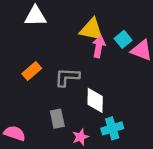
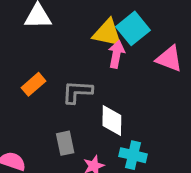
cyan square: (123, 39) -> (133, 28), moved, size x1.5
cyan cross: (112, 128) -> (133, 155), turned 30

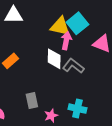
gray L-shape: (77, 92) -> (73, 66), moved, turned 35
white diamond: (112, 121) -> (54, 59), moved

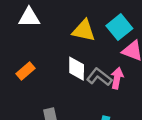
cyan square: (77, 23) -> (119, 27), moved
pink arrow: (66, 41) -> (117, 78), moved

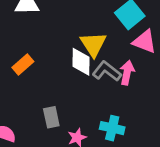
yellow triangle: (84, 31) -> (93, 44), moved, turned 45

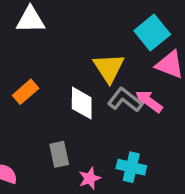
white diamond: (81, 62) -> (82, 103), moved
pink arrow: (127, 73) -> (149, 101), turned -65

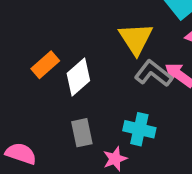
white diamond: (82, 103) -> (78, 77), moved, turned 48
cyan cross: (131, 167) -> (139, 129), moved

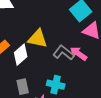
yellow triangle: (136, 39) -> (38, 39), moved, turned -45

